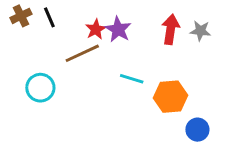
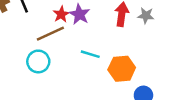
cyan circle: (40, 88) -> (38, 61), moved

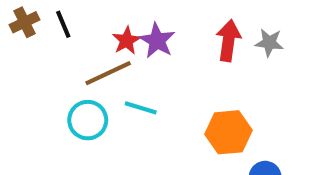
cyan line: (90, 54) -> (141, 108), moved

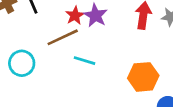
cyan circle: (88, 120) -> (22, 63), moved

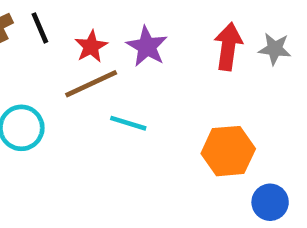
red star: (75, 15) -> (91, 46), moved

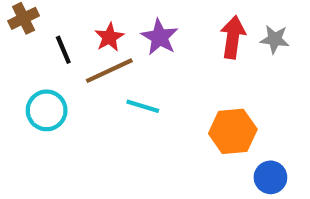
black line: (40, 28) -> (63, 50), moved

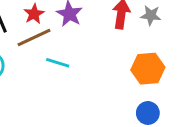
orange hexagon: (233, 131) -> (148, 69), moved

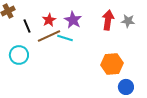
cyan line: (58, 63) -> (65, 38), moved
orange hexagon: (148, 69) -> (112, 64), moved

